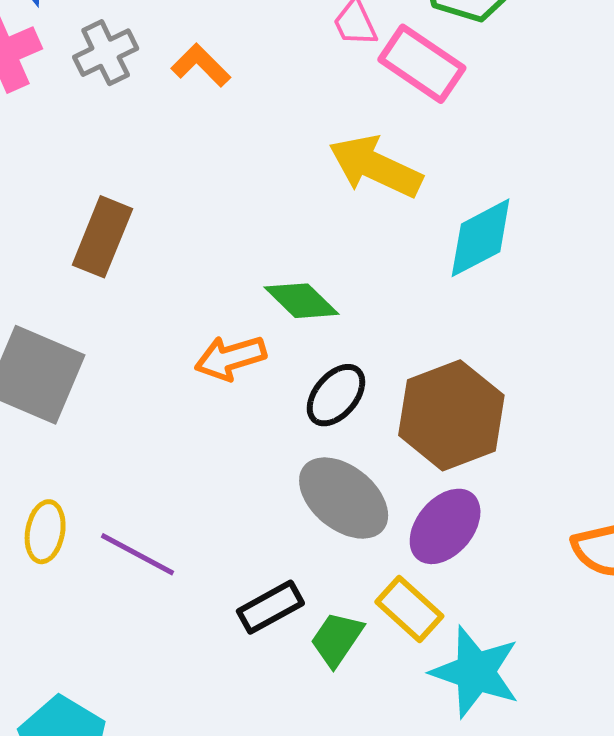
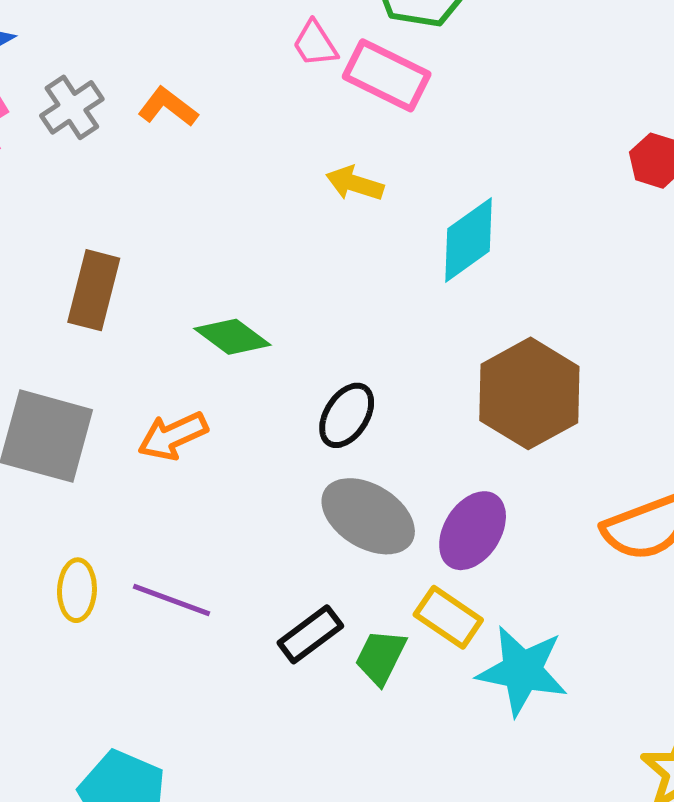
yellow arrow: (375, 166) -> (355, 183), size x0.6
green diamond: (302, 301) -> (232, 337), moved
orange arrow: (230, 358) -> (173, 436), moved
brown hexagon: (451, 415) -> (529, 393), moved

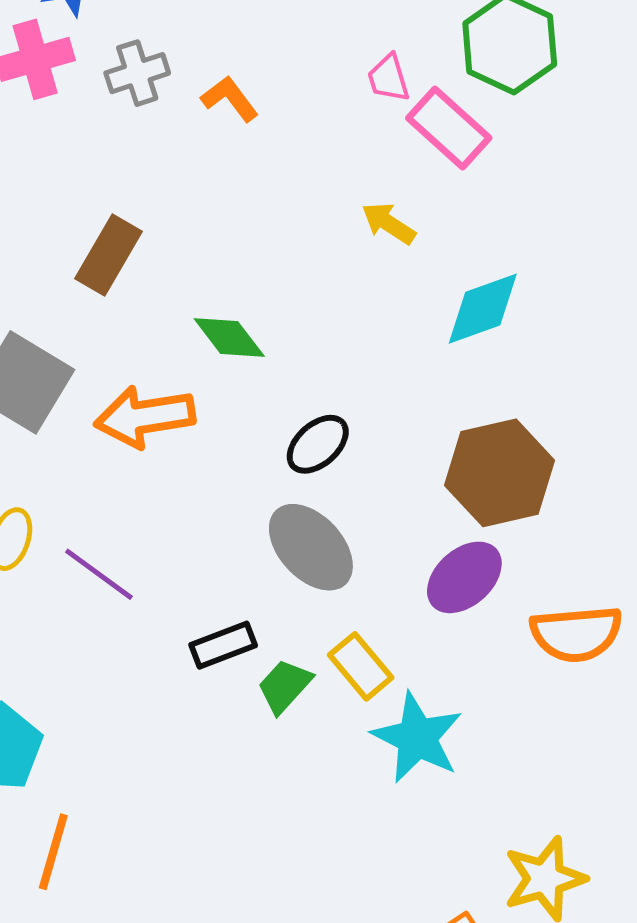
orange arrow: (173, 436) -> (145, 417), size x1.4
purple ellipse: (473, 531) -> (464, 577), moved

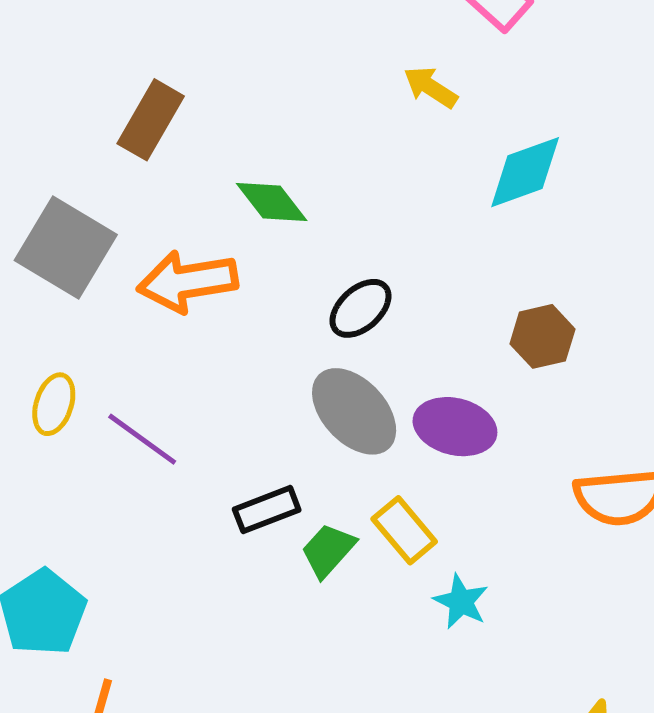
brown hexagon: (500, 473) -> (542, 336), size x0.6
purple ellipse: (464, 577) -> (455, 427), moved, turned 56
cyan star: (417, 738) -> (461, 602), size x0.6

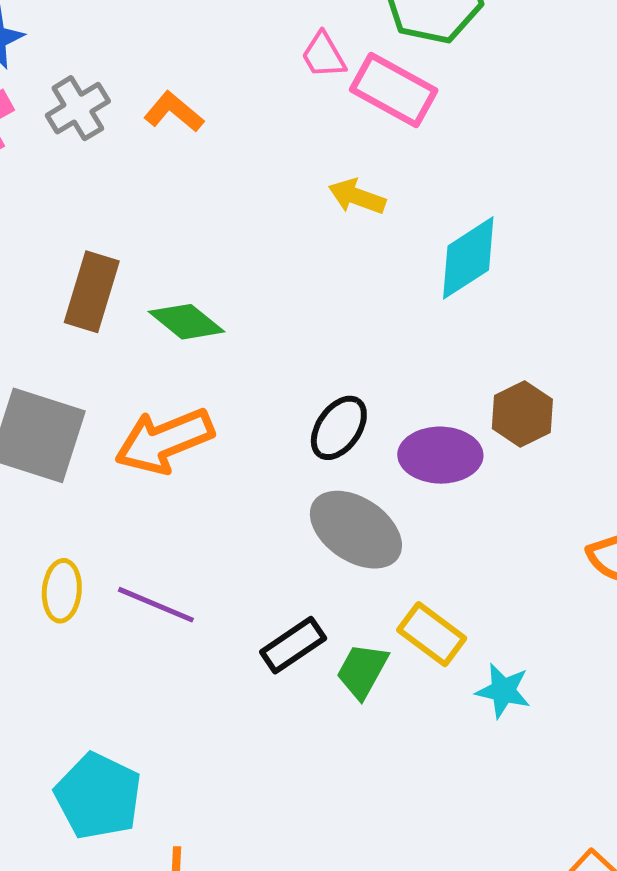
green diamond: (272, 202) -> (186, 322), moved
purple ellipse: (455, 427) -> (440, 455), moved

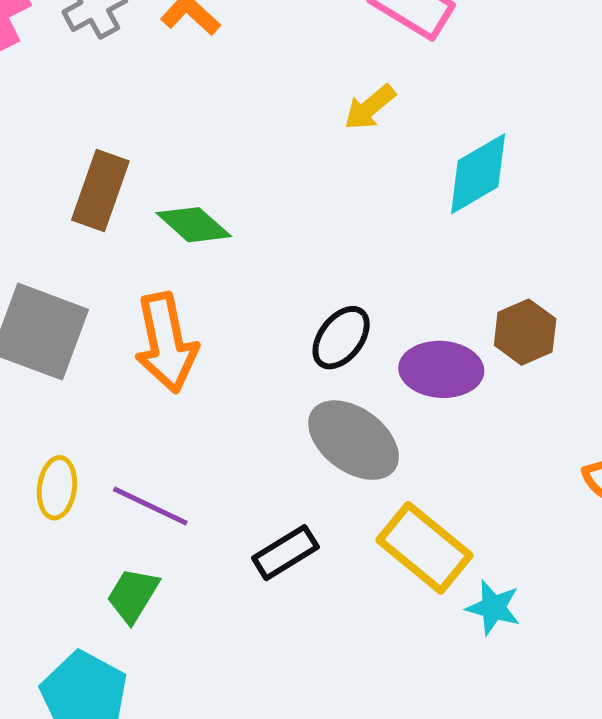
yellow arrow: (357, 197) -> (370, 107), turned -62
orange arrow: (164, 441) -> (166, 343), turned -82
yellow rectangle: (432, 634) -> (424, 548), size x1.4
green trapezoid: (362, 671) -> (133, 595), moved

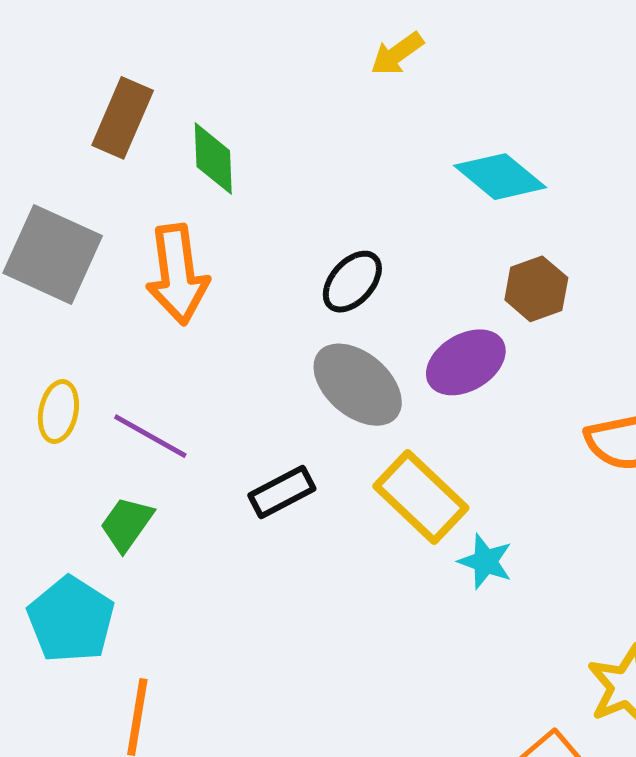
cyan diamond: (478, 174) -> (500, 177), moved, turned 66
green diamond: (194, 225) -> (213, 159), turned 42
purple ellipse: (441, 369) -> (466, 362), moved, turned -38

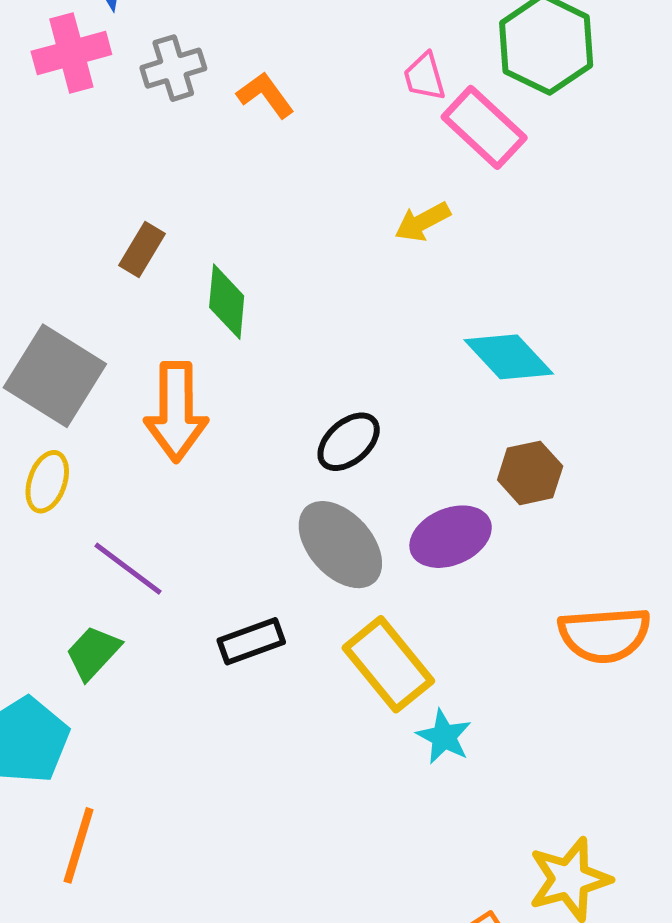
brown rectangle: (123, 118) -> (142, 250), size x0.7
yellow ellipse: (58, 411) -> (47, 482), moved

